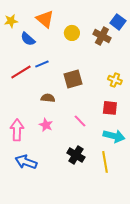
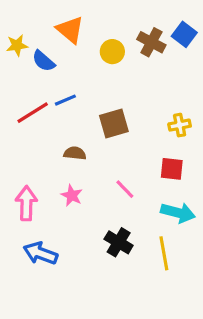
yellow star: (11, 21) -> (17, 45), moved
brown cross: (102, 36) -> (151, 42), moved
yellow cross: (115, 80) -> (180, 125), turned -32

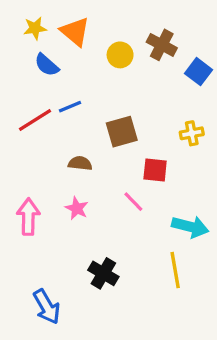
blue square: (184, 34) -> (198, 72), moved
yellow star: (17, 45) -> (35, 28), moved
red square: (172, 169) -> (155, 170), moved
black cross: (119, 242) -> (103, 273), moved
blue arrow: (40, 253) -> (47, 307), moved, turned -140

